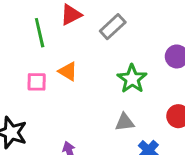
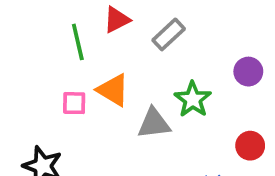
orange triangle: (68, 71) -> (113, 90), size x1.4
gray triangle: (125, 122) -> (154, 123), moved, size x1.4

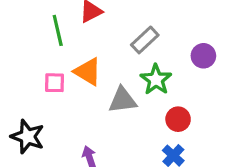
gray rectangle: (169, 34) -> (145, 40), moved
red circle: (250, 146) -> (178, 119), moved

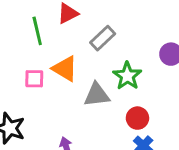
gray rectangle: (145, 40) -> (103, 38), moved
red circle: (178, 119) -> (137, 118), moved

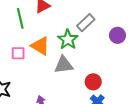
gray rectangle: (103, 38) -> (86, 23), moved
green star: (127, 76) -> (68, 40), moved

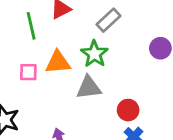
gray rectangle: (86, 23) -> (108, 20), moved
orange triangle: (40, 46) -> (58, 62), turned -36

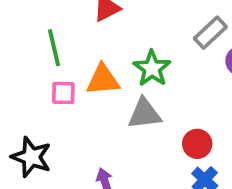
gray rectangle: (108, 20) -> (210, 33), moved
green line: (31, 26) -> (54, 48), moved

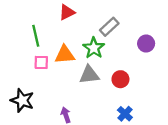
gray rectangle: (210, 33) -> (109, 27), moved
red circle: (197, 144) -> (120, 79), moved

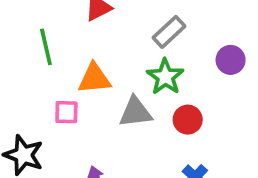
green star: (94, 48) -> (165, 77), moved
pink square: (41, 62) -> (66, 112), moved

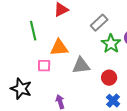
green star: (165, 77) -> (111, 44), moved
red circle: (188, 120) -> (109, 78), moved

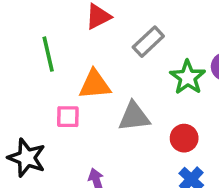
gray rectangle: (99, 23) -> (148, 42), moved

